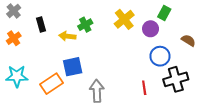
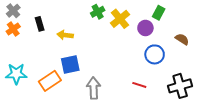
green cross: (85, 25) -> (98, 12), moved
orange cross: (14, 38) -> (13, 29), moved
black cross: (176, 79) -> (180, 86), moved
red line: (144, 88) -> (139, 85), turned -64

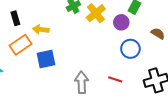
orange rectangle: (50, 81) -> (20, 45), moved
gray arrow: (94, 88) -> (82, 82), moved

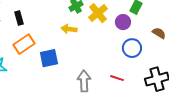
yellow arrow: (41, 29) -> (69, 29), moved

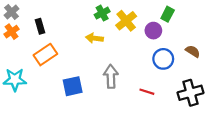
brown semicircle: (159, 33) -> (193, 51), moved
blue square: (49, 58) -> (73, 86), moved
gray arrow: (84, 81) -> (111, 76), moved

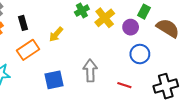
yellow arrow: (94, 38) -> (56, 34), moved, turned -56
brown semicircle: (193, 51) -> (168, 28), moved, size x1.6

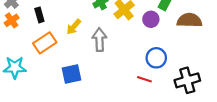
brown semicircle: (168, 28) -> (189, 20), turned -30
blue circle: (140, 54) -> (156, 58), moved
gray arrow: (90, 71) -> (99, 40), moved

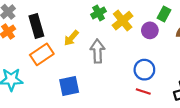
black rectangle: (39, 15) -> (36, 26), size x1.5
blue circle: (156, 58) -> (144, 70), moved

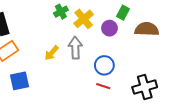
yellow arrow: (71, 38) -> (52, 53), moved
gray arrow: (97, 51) -> (75, 48), moved
blue square: (69, 86) -> (20, 81), moved

